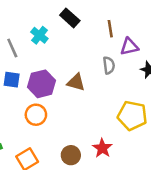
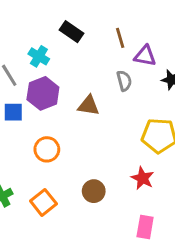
purple triangle: (129, 47) -> (145, 56), turned 30
purple hexagon: (42, 84) -> (43, 93), moved
red star: (102, 148) -> (143, 178), moved

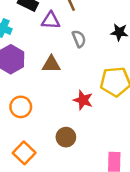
purple triangle: (145, 56) -> (51, 21), moved
red star: (143, 178) -> (83, 100), moved

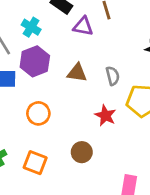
gray semicircle: (79, 39) -> (113, 76), moved
orange square: (24, 153) -> (35, 163), turned -30

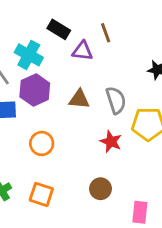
cyan cross: (31, 27) -> (29, 55), size x1.4
gray semicircle: (113, 76) -> (116, 100), size x1.4
brown circle: (82, 152) -> (100, 189), moved

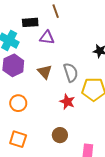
black rectangle: (59, 29) -> (30, 22), turned -35
brown line: (106, 33) -> (56, 11), moved
brown triangle: (79, 99) -> (45, 72), turned 42

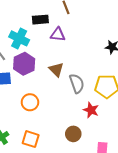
gray semicircle: (71, 72) -> (77, 83), moved
red star: (67, 102) -> (91, 110), moved

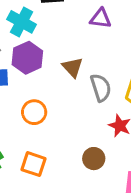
purple triangle: (58, 35) -> (101, 18), moved

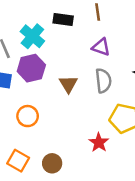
gray semicircle: (101, 88) -> (103, 81), moved
brown circle: (94, 159) -> (52, 163), moved

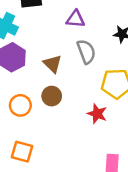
brown circle: (52, 163) -> (52, 96), moved

